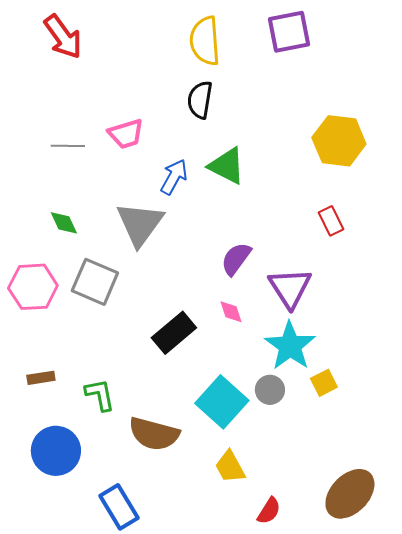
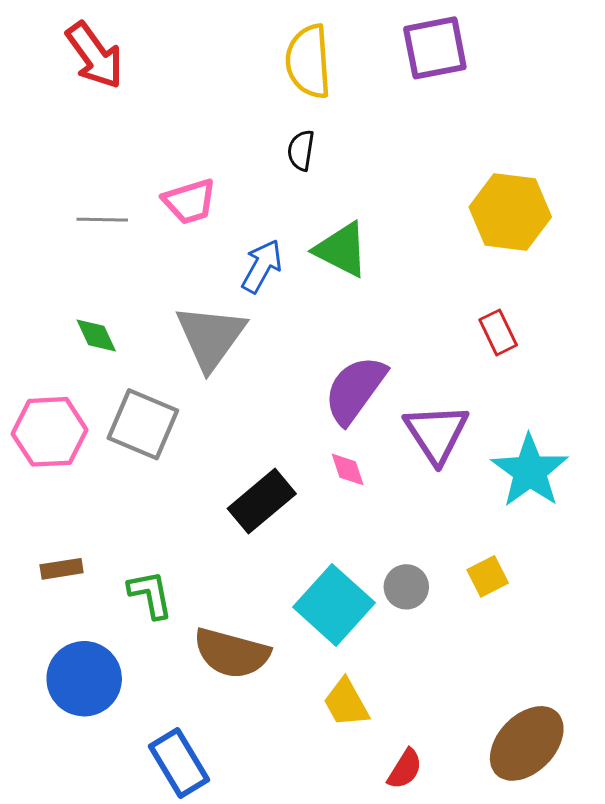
black semicircle: (200, 100) -> (301, 150), size x0.7
purple semicircle: (236, 259) -> (355, 390), size x1.4
cyan star: (290, 346) -> (530, 471), moved

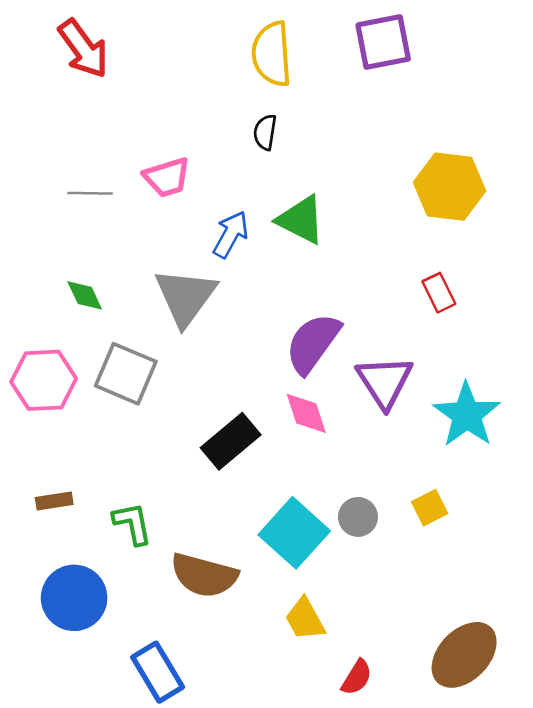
pink diamond: (348, 469) -> (306, 413), size x1.4

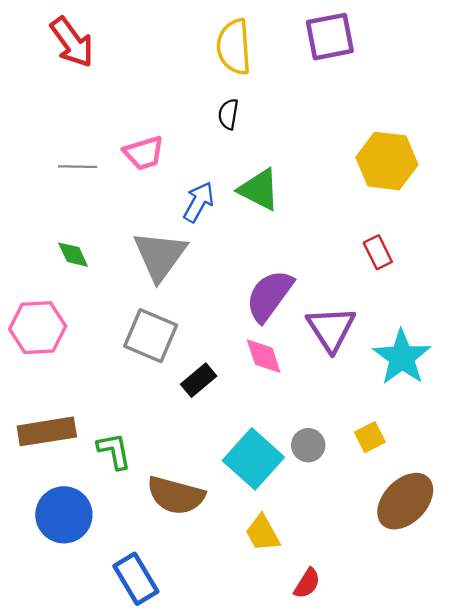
gray square: (126, 374) -> (151, 336), moved
black rectangle: (231, 441) -> (199, 380), size x0.7
brown rectangle: (54, 501) -> (47, 431), size x1.8
brown ellipse: (464, 655) -> (405, 501), moved

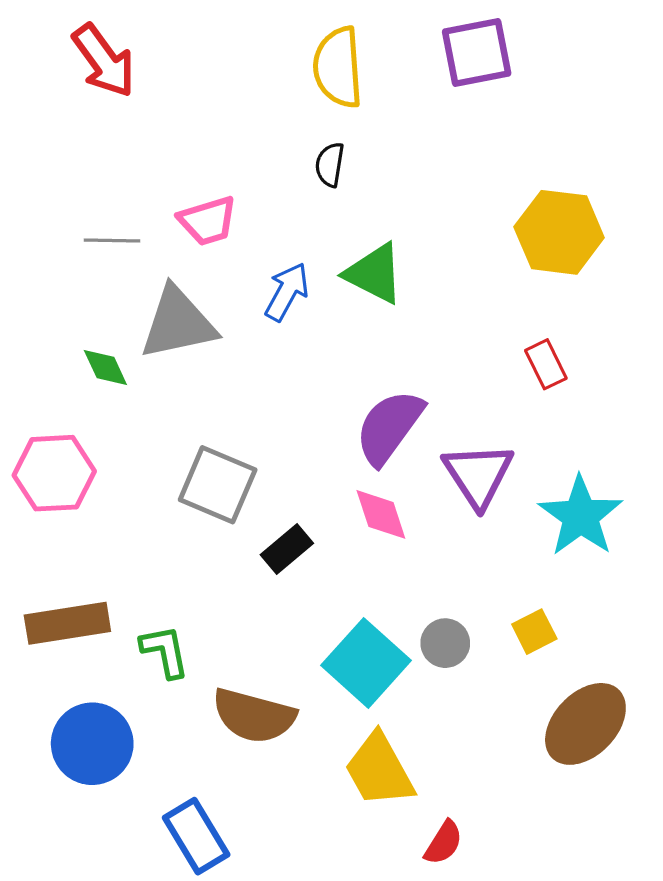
gray triangle: (160, 256) -> (178, 323), moved, turned 42
yellow trapezoid: (263, 533) -> (379, 770), size x1.4

